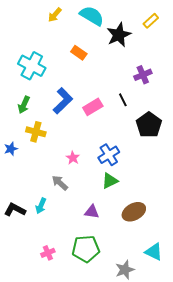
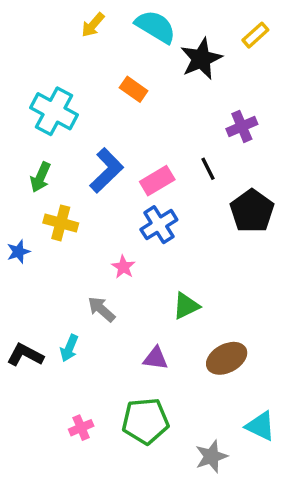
blue cross: (109, 155) -> (159, 225), moved

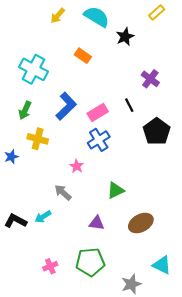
yellow rectangle: (255, 35) -> (157, 12), moved
black star: (201, 59) -> (125, 37), size x0.7
purple cross: (242, 126) -> (150, 79), turned -30
cyan arrow: (69, 348) -> (43, 217), turned 35

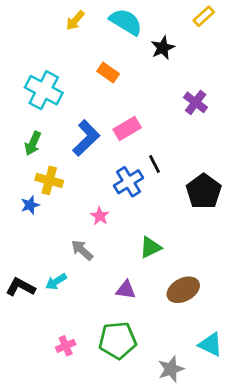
black line: (129, 105) -> (155, 164), moved
pink rectangle: (98, 112) -> (127, 128), moved
black pentagon: (157, 131) -> (204, 191), moved
blue star: (11, 157) -> (30, 205), moved

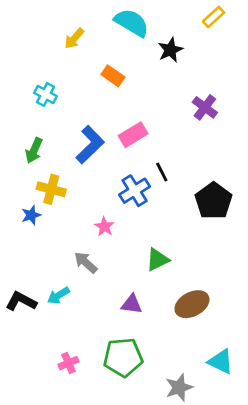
yellow arrow: (75, 20) -> (74, 38), moved
cyan cross: (44, 90) -> (45, 94), size x0.6

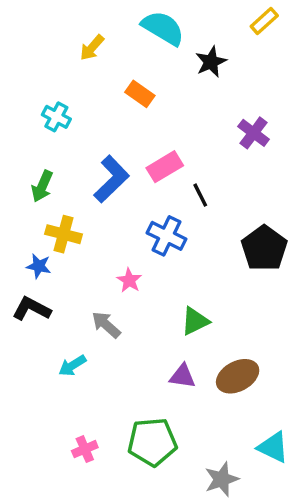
black line: (162, 172) -> (200, 195), moved
blue cross: (135, 191) -> (167, 236), turned -32
blue star: (31, 215) -> (39, 266), turned 30
black L-shape: (21, 301) -> (32, 309), moved
purple triangle: (132, 304) -> (183, 376), moved

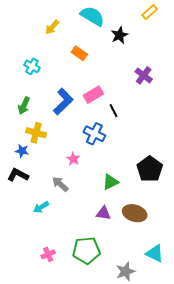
black pentagon: (264, 248) -> (150, 169), moved
brown ellipse: (238, 376) -> (135, 213), turned 45

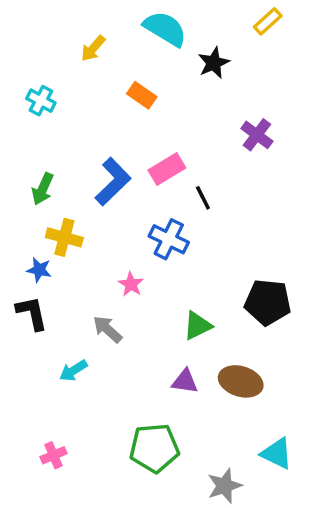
cyan cross: (32, 66) -> (41, 101), moved
black pentagon: (150, 169) -> (268, 302), turned -30
black L-shape: (18, 175) -> (32, 313), turned 50
pink cross: (48, 254) -> (53, 455), moved

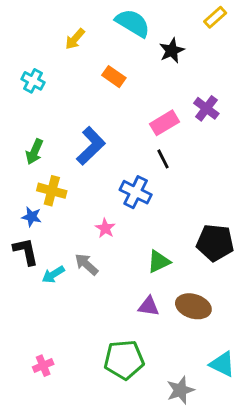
pink rectangle: (167, 169) -> (164, 123), moved
cyan arrow: (73, 371) -> (53, 275), moved

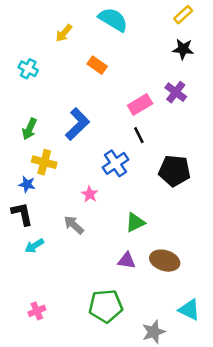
black star: (172, 51) -> (183, 49), moved, turned 30
blue cross: (136, 192) -> (116, 163), turned 30
black pentagon: (215, 243) -> (175, 171), moved
cyan arrow: (53, 275) -> (34, 246), moved

